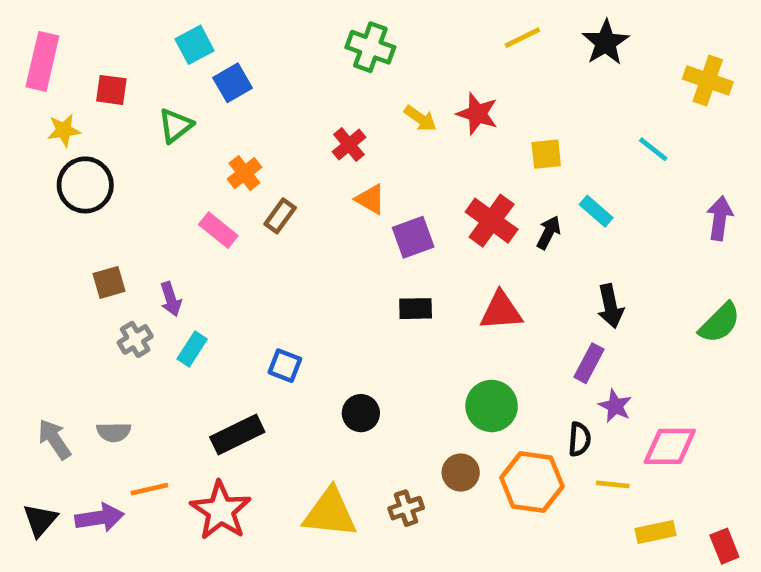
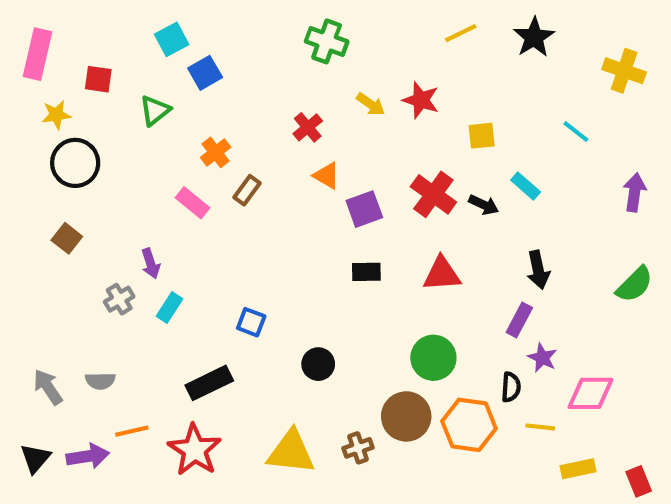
black arrow: (549, 233) -> (484, 205), turned 88
brown square: (109, 282) -> (67, 238), moved, turned -36
brown circle: (461, 473) -> (406, 416), size x1.5

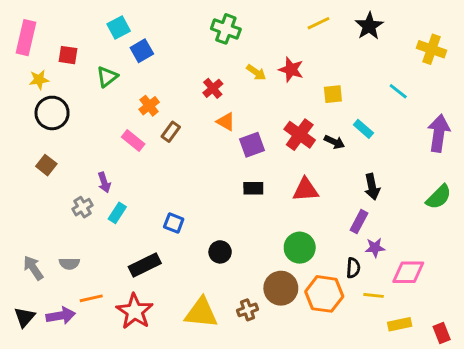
purple arrow: (635, 192) -> (439, 133), size x1.4
purple star: (542, 358) -> (375, 248), turned -30

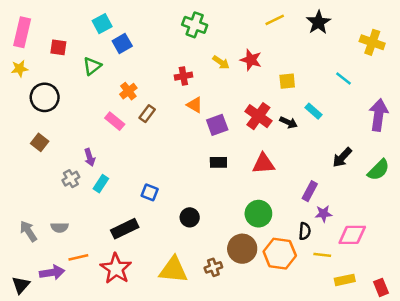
yellow star: (39, 80) -> (20, 69), moved
red cross: (213, 88) -> (183, 76), turned 30
black arrow: (372, 187) -> (342, 157), moved, turned 55
black triangle: (25, 317) -> (21, 285), moved

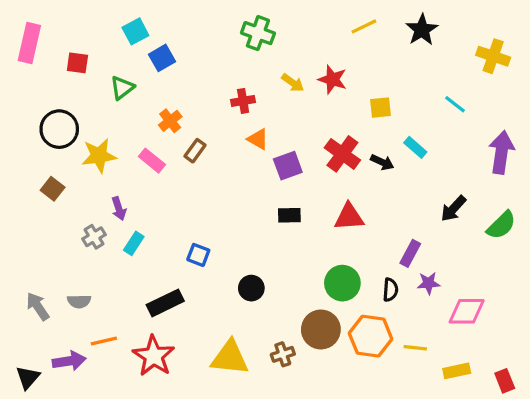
yellow star: (20, 69) -> (99, 156), moved, size x1.5
black semicircle: (305, 231) -> (390, 290), moved
yellow line: (322, 255) -> (415, 348), moved

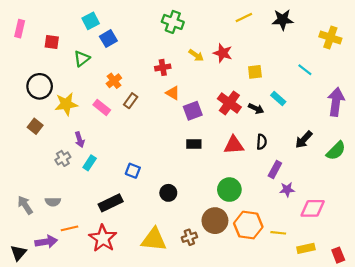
black star: (422, 30) -> (283, 20), turned 30
pink rectangle: (29, 43) -> (20, 29), size x0.7
black semicircle: (390, 290) -> (262, 142), moved

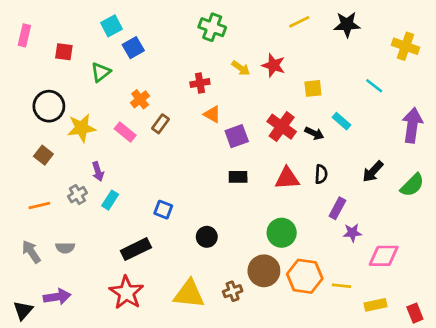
orange line: (70, 228) -> (39, 205), moved

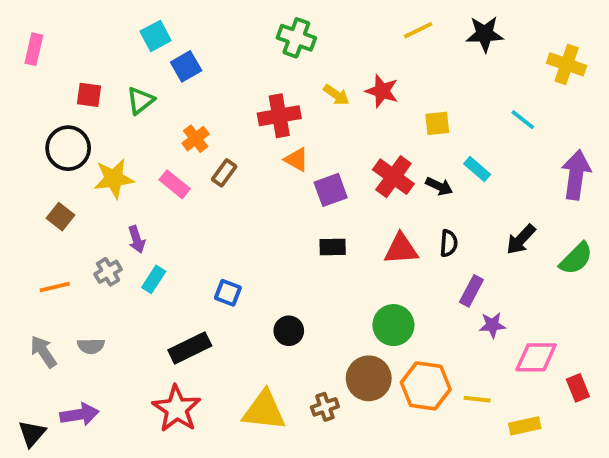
red square: (64, 52) -> (89, 95), moved
red cross: (200, 83) -> (279, 116), size x1.5
red rectangle: (415, 313) -> (578, 388), moved

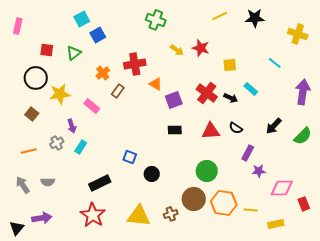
red cross: (279, 116) -> (135, 64), moved
pink rectangle: (175, 184) -> (92, 106), moved
black semicircle: (449, 243) -> (236, 128), turned 120
blue square: (228, 293) -> (130, 157), moved

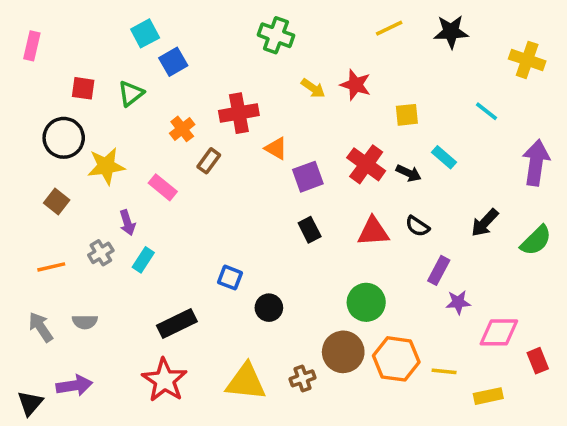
black rectangle: (175, 130) -> (310, 230), turned 64

